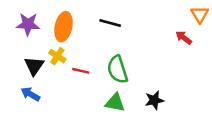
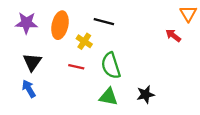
yellow cross: (57, 56) -> (84, 41), moved
blue arrow: (30, 94) -> (29, 89), turned 30

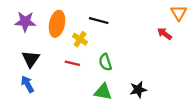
green semicircle: (111, 66) -> (105, 62), size x0.7

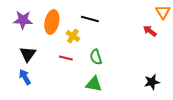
black star: (138, 90) -> (152, 82), moved

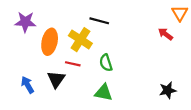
orange ellipse: (52, 22) -> (50, 42), moved
yellow cross: (73, 36) -> (80, 40), size x1.5
black triangle: (28, 54) -> (56, 79), moved

